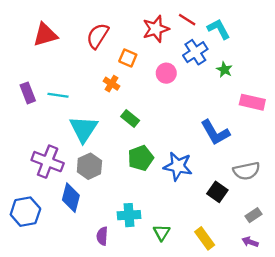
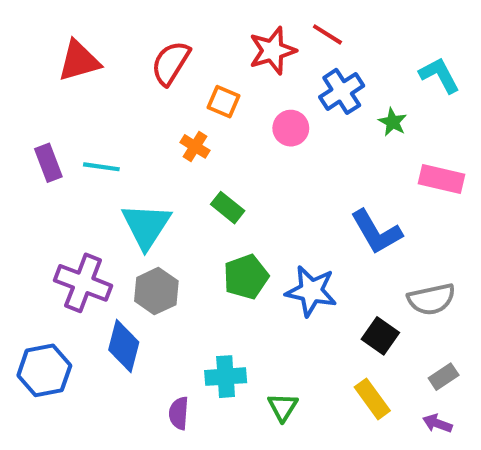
cyan L-shape: (219, 29) -> (439, 75), moved
yellow rectangle: (205, 238) -> (372, 399), moved

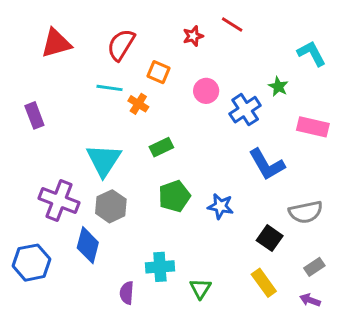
red star: (272, 51) -> (193, 36), size x0.6
blue cross: (342, 91) -> (245, 110), moved
cyan line: (101, 167) -> (109, 88), moved
green rectangle: (228, 208) -> (161, 147), turned -65
blue star: (311, 291) -> (221, 206), size x0.7

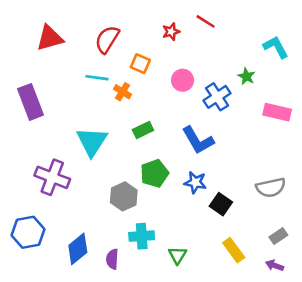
purple rectangle: (34, 115) -> (31, 102), size x1.5
blue L-shape: (267, 164) -> (198, 140), moved
gray hexagon: (111, 206) -> (124, 196), moved
black square: (270, 238) -> (221, 204), moved
blue diamond: (88, 245) -> (78, 249), moved, turned 36

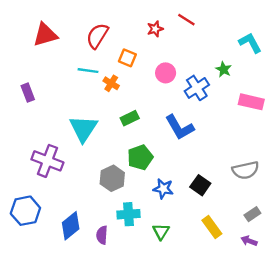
purple rectangle: (31, 102) -> (28, 93), size x0.6
blue star: (195, 182) -> (163, 189), moved

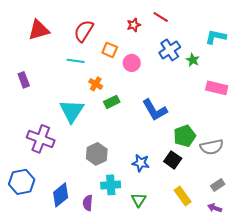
cyan L-shape: (250, 43) -> (216, 37), turned -50
pink circle: (166, 73) -> (132, 63), moved
orange cross: (111, 83) -> (96, 84), moved
blue cross: (197, 88) -> (170, 50), moved
green pentagon: (140, 157) -> (185, 136), moved

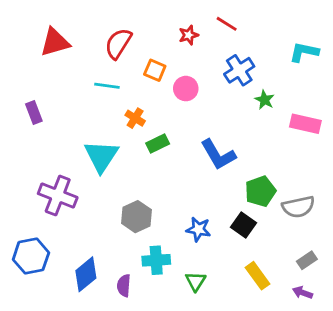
green star: (193, 60) -> (265, 100), moved

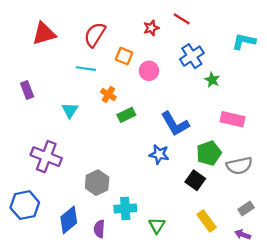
pink rectangle: (305, 124) -> (232, 119), moved
cyan triangle: (101, 156) -> (70, 110), moved, size x0.6
gray hexagon: (137, 217) -> (97, 183), moved
blue star: (198, 229) -> (159, 154), moved

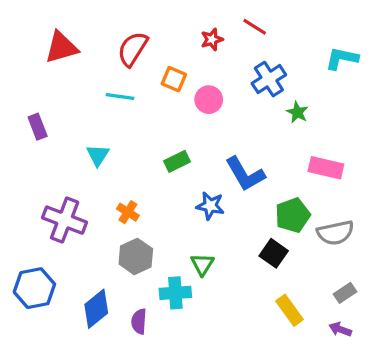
orange cross: (108, 94) -> (128, 212), moved
blue star: (159, 154) -> (210, 206), moved
green triangle: (157, 225) -> (202, 264), moved

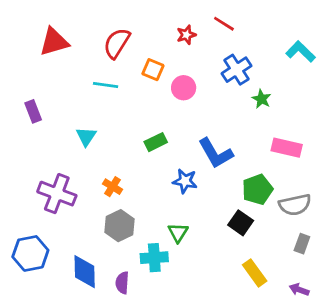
cyan L-shape: (342, 58) -> (301, 52), turned 32
gray rectangle: (345, 293) -> (302, 244), moved, turned -36
blue diamond: (96, 309) -> (85, 272), turned -52

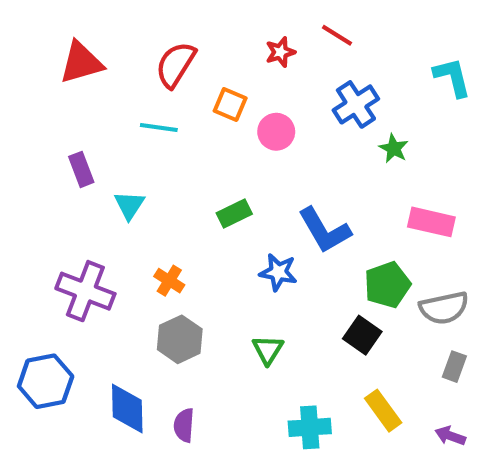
cyan L-shape: (301, 52) -> (452, 77), turned 32
purple rectangle: (33, 111) -> (81, 169), moved
cyan cross: (154, 258) -> (310, 427), moved

